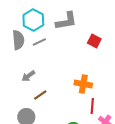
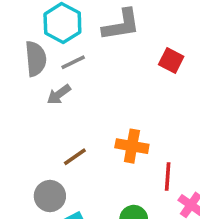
gray arrow: (28, 76) -> (59, 94), moved
orange cross: (83, 84) -> (132, 146), moved

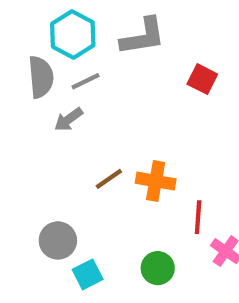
brown line: (75, 157) -> (109, 179), moved

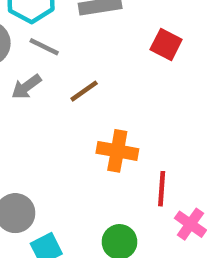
gray line: (85, 81) -> (44, 47), turned 52
brown line: (109, 179) -> (84, 91), moved

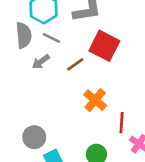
red square: (166, 45) -> (104, 46), moved, size x1.6
orange cross: (117, 151) -> (95, 100), turned 30

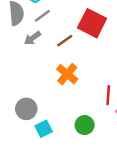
gray line: (51, 38) -> (42, 16), turned -63
orange cross: (95, 100) -> (67, 74), moved

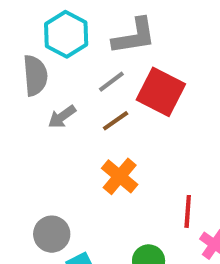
gray line: (42, 16) -> (111, 82), moved

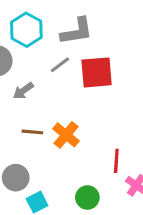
red square: (161, 92) -> (97, 72), turned -32
brown line: (116, 121) -> (32, 132), moved, turned 40

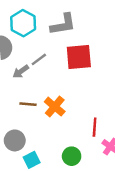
gray line: (60, 65) -> (39, 59), moved

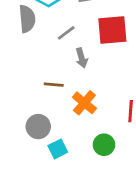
gray arrow: (21, 72) -> (82, 58), moved, turned -70
orange cross: (55, 107) -> (84, 103), moved

